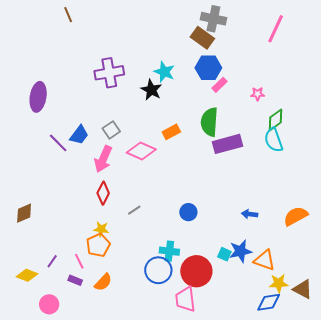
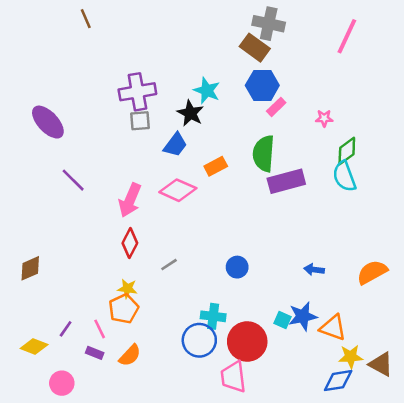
purple ellipse: (38, 97) -> (48, 122), turned -52
gray square: (111, 130) -> (140, 121), moved, turned 30
blue trapezoid: (79, 135) -> (175, 145), moved

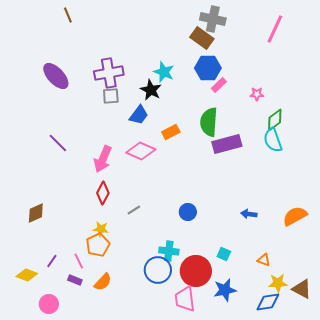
purple ellipse: (48, 122) -> (56, 76), moved
brown diamond: (30, 268) -> (36, 213), moved
blue star: (303, 316) -> (225, 290), moved
orange triangle: (333, 328) -> (264, 260), size x0.6

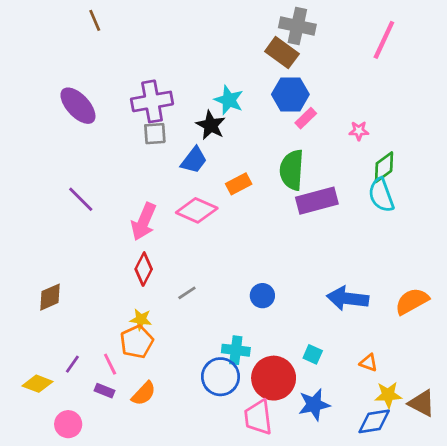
blue arrow: (249, 214) -> (348, 298), size x1.8

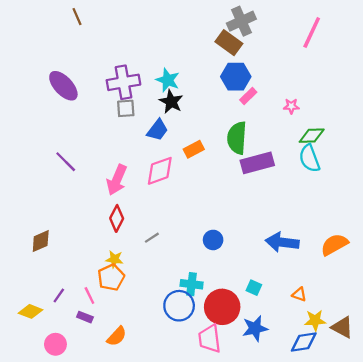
gray cross: (297, 26) -> (241, 21), turned -36
cyan star: (229, 100) -> (168, 80), moved
green diamond: (384, 167) -> (312, 136), turned 35
pink diamond: (197, 210) -> (160, 171), turned -44
orange semicircle: (144, 393) -> (117, 336), moved

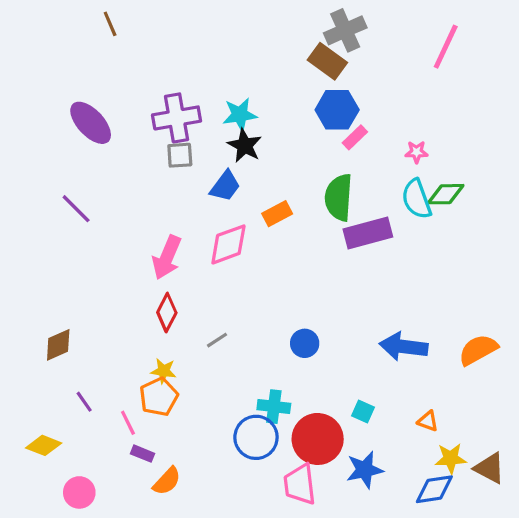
cyan star: (168, 80) -> (240, 115), turned -30
cyan semicircle: (309, 158) -> (417, 199), moved
purple line: (66, 162) -> (76, 209), moved
purple line: (59, 296) -> (84, 402), moved, turned -70
purple rectangle: (85, 317) -> (142, 454), moved

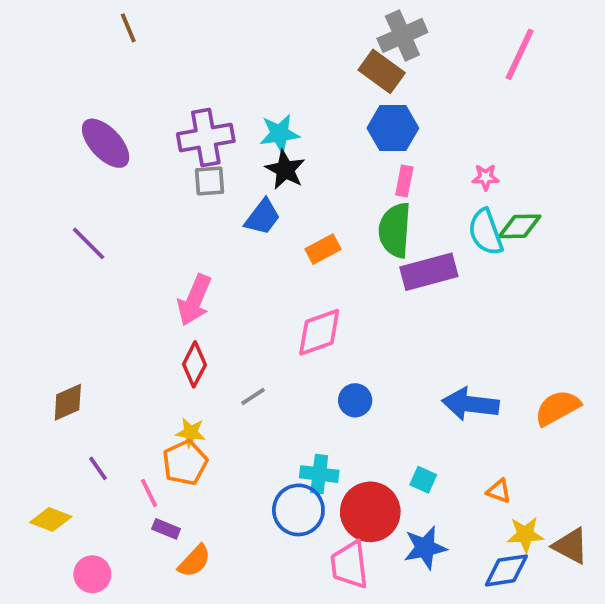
pink rectangle: (355, 137) -> (404, 181), moved, turned -35
pink diamond: (228, 244) -> (319, 332), moved

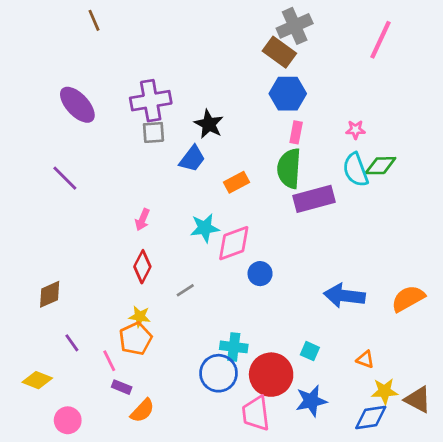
cyan star: (280, 134) -> (205, 228), moved
pink arrow: (194, 300) -> (142, 220), size x0.6
blue circle: (355, 400) -> (260, 274), moved

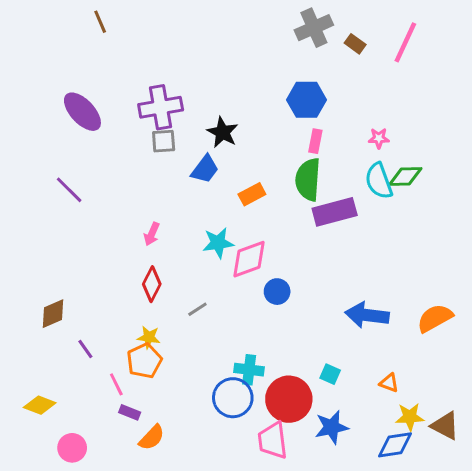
brown rectangle: (279, 52) -> (355, 44), moved, size x0.6
purple line: (72, 343) -> (85, 349), moved

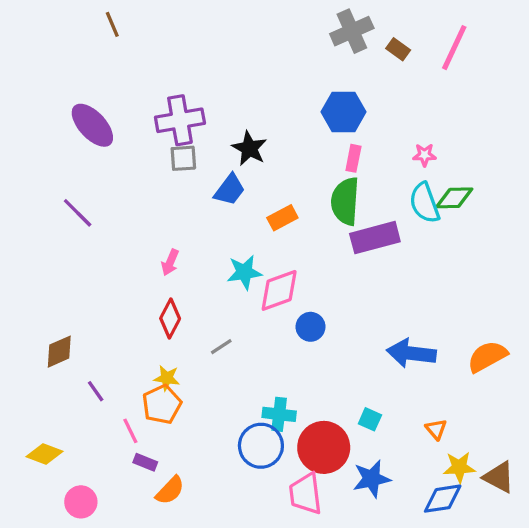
orange triangle: (389, 383) -> (436, 429), turned 30

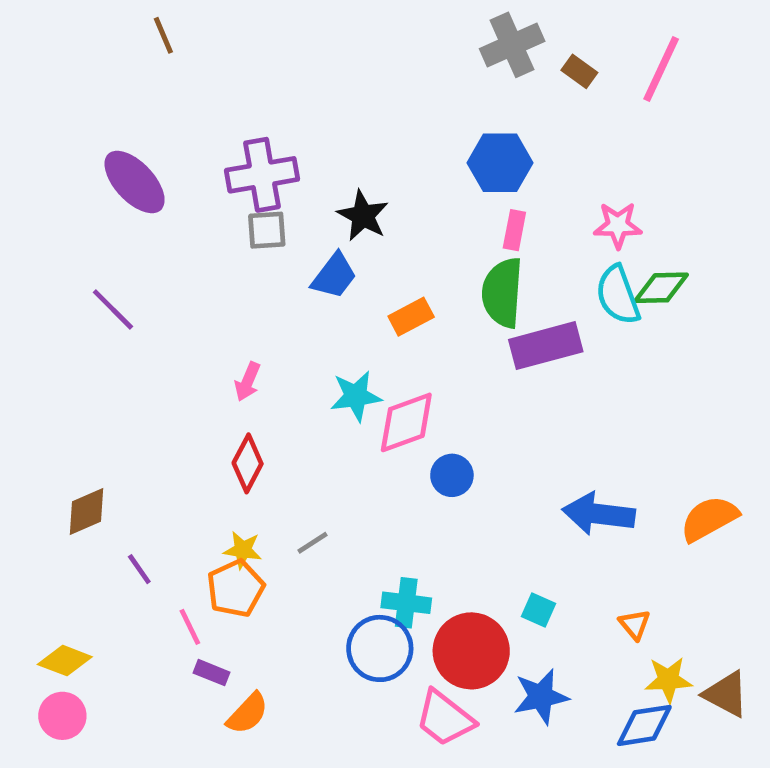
pink star: (424, 155) -> (618, 225), size x1.4
gray line: (221, 347) -> (312, 543), moved
pink trapezoid: (306, 494) -> (445, 718), turned -45
pink circle: (81, 502) -> (62, 716), moved

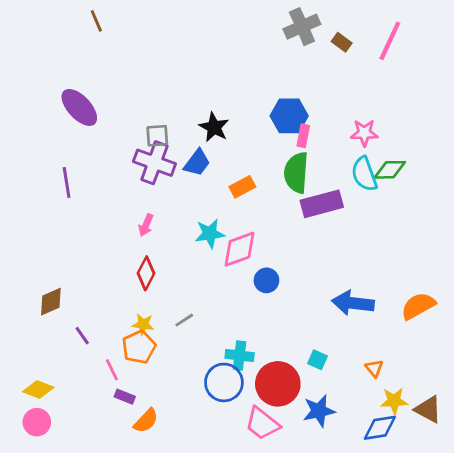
blue hexagon: (500, 163) -> (289, 116), moved
purple cross: (262, 175) -> (154, 163), moved, turned 30
purple line: (113, 309) -> (67, 183), turned 36

